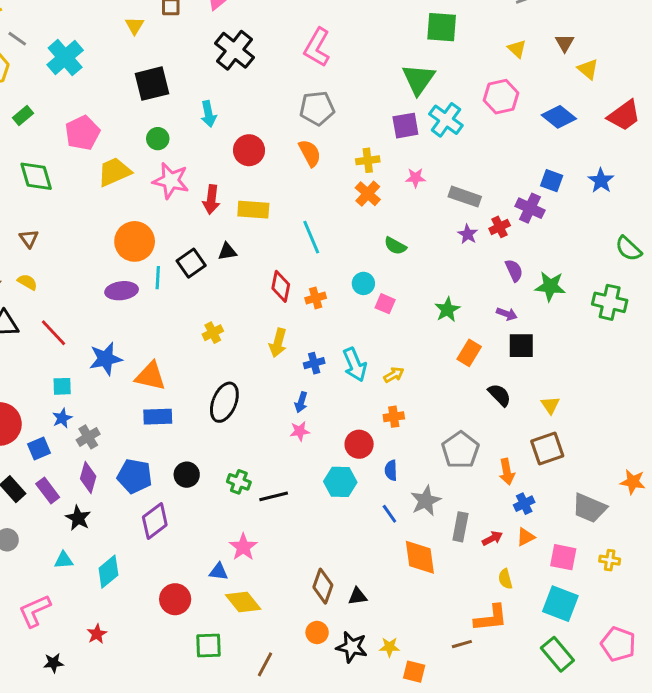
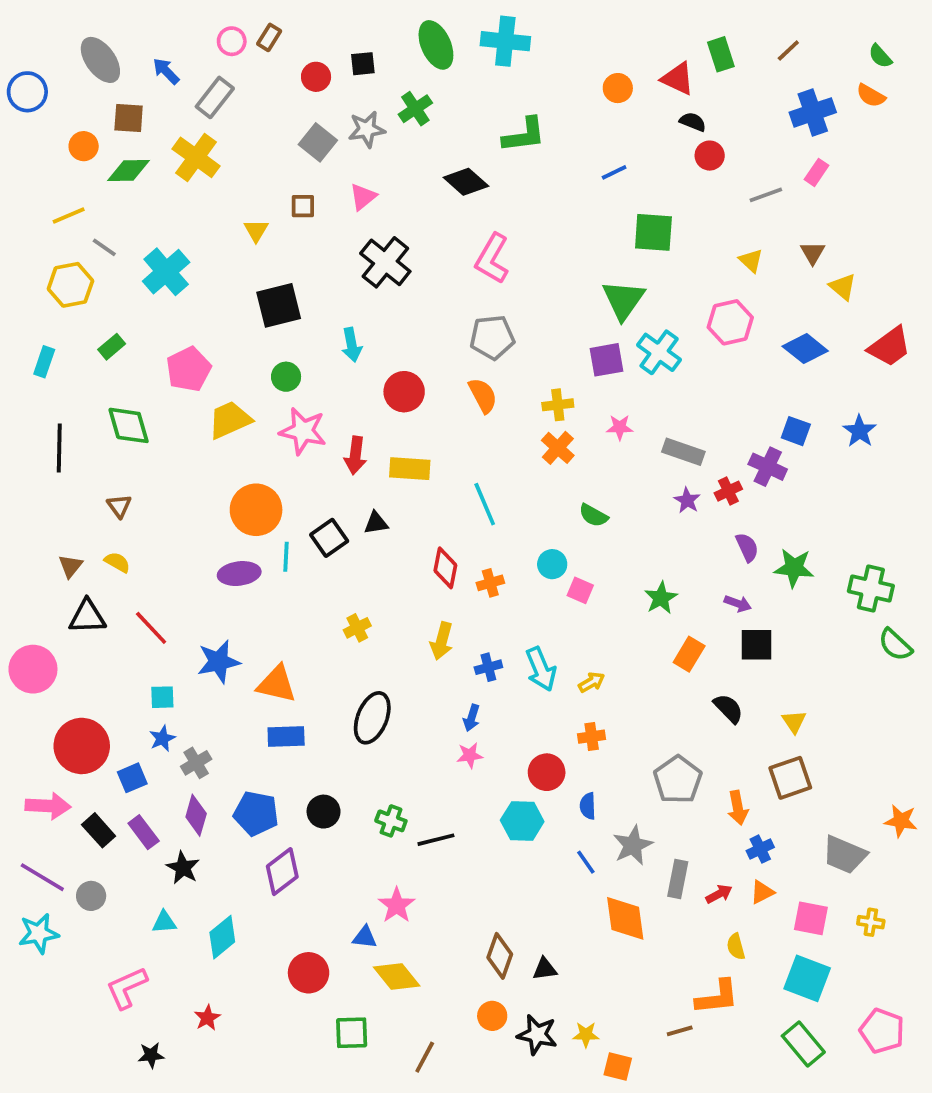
green semicircle: (628, 249) -> (895, 645), moved

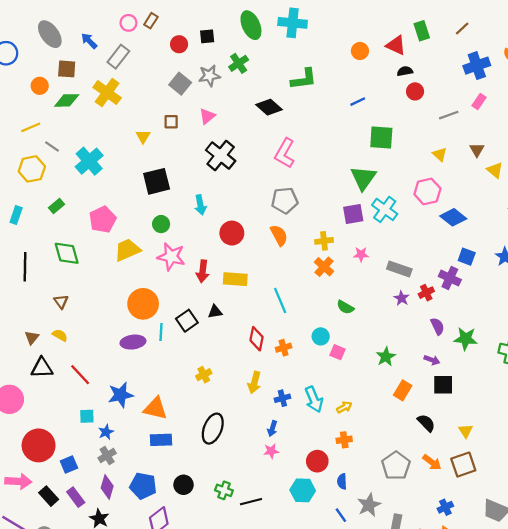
black semicircle: (693, 122) -> (405, 71), turned -32
blue diamond: (805, 349) -> (453, 217), moved
blue star: (162, 738) -> (106, 432), moved
orange arrow: (738, 808) -> (432, 462), moved, turned -42

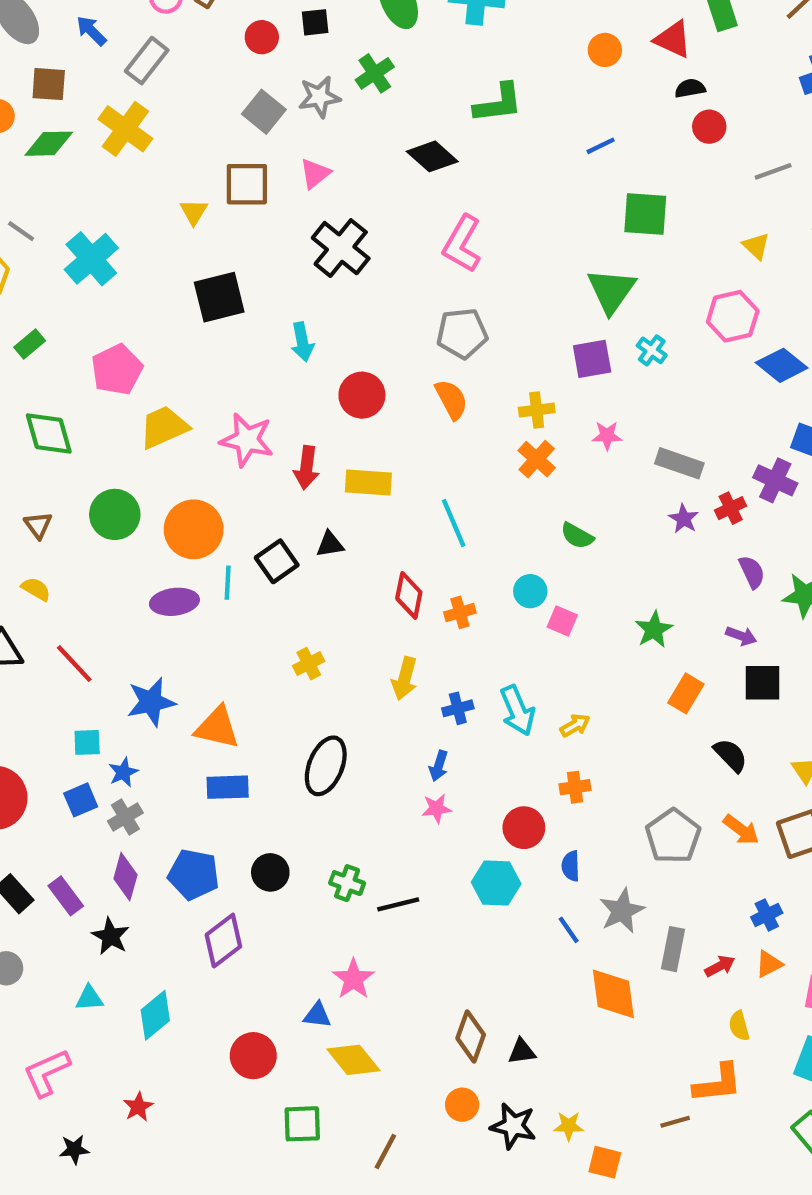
brown square: (171, 122) -> (247, 184), size x1.6
cyan cross: (385, 209) -> (652, 350), size x0.6
green circle: (161, 224) -> (115, 514), moved, size x1.5
blue square: (69, 465) -> (81, 800), moved

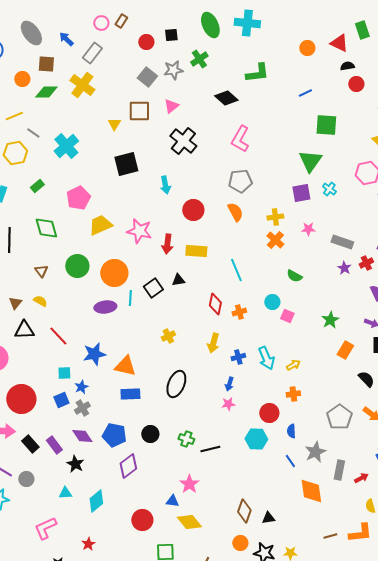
purple diamond: (125, 877) -> (82, 436), turned -50
brown line: (675, 1122) -> (330, 536), moved

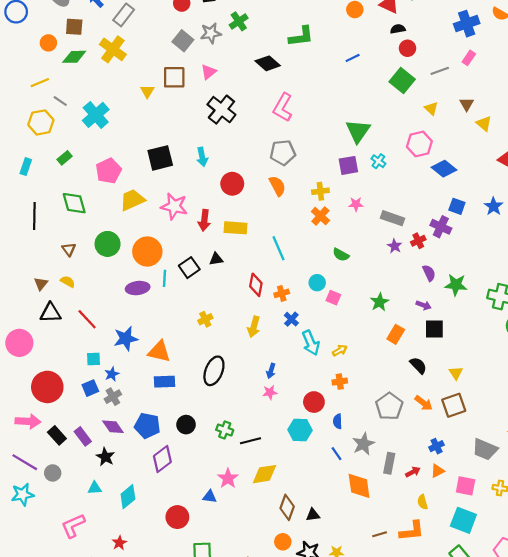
green square: (326, 125) -> (402, 81), moved, turned 35
black square: (126, 164) -> (160, 158), moved
blue cross: (238, 357) -> (291, 319), moved, turned -32
yellow diamond: (189, 522) -> (264, 474), moved, turned -60

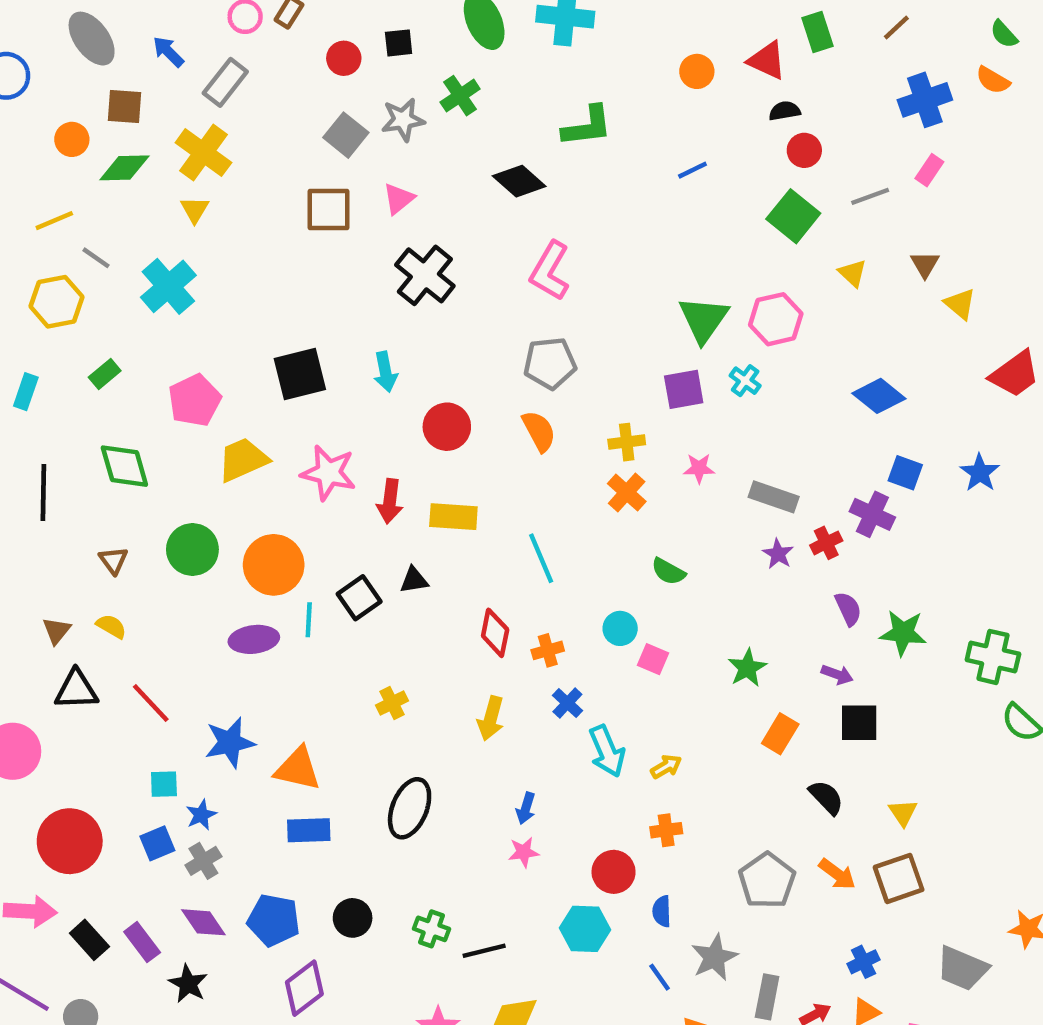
yellow triangle: (147, 91) -> (195, 210), moved
pink hexagon: (419, 144) -> (776, 319), moved

